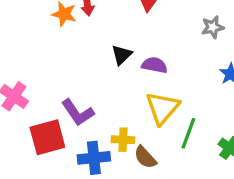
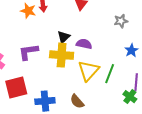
purple L-shape: (78, 113) -> (28, 52), moved, turned 115
green line: (188, 133) -> (110, 74), moved
yellow cross: (123, 140) -> (62, 55), moved, size x1.6

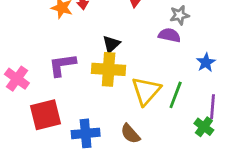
gray star: (121, 21) -> (179, 15), moved
purple semicircle: (84, 44) -> (169, 35), moved

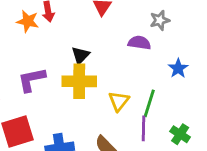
gray star: (179, 15) -> (160, 20), moved
yellow triangle: (146, 91) -> (119, 101), size x0.7
purple line: (213, 107) -> (144, 128), moved

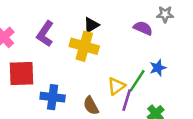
blue star: (178, 68) -> (158, 68), moved
purple L-shape: (32, 80) -> (45, 34), turned -60
yellow triangle: (119, 101) -> (116, 86), moved

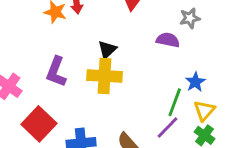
red square: (21, 74) -> (39, 124), turned -32
yellow triangle: (116, 86) -> (204, 111), moved
purple line: (127, 100) -> (168, 127), turned 40

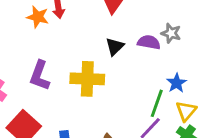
gray star: (190, 18) -> (171, 33), moved, turned 30
black triangle: (107, 50) -> (115, 46), moved

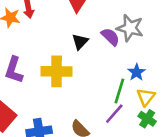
gray star: (171, 33) -> (130, 28), size x1.5
purple semicircle: (149, 42) -> (110, 37), turned 36

